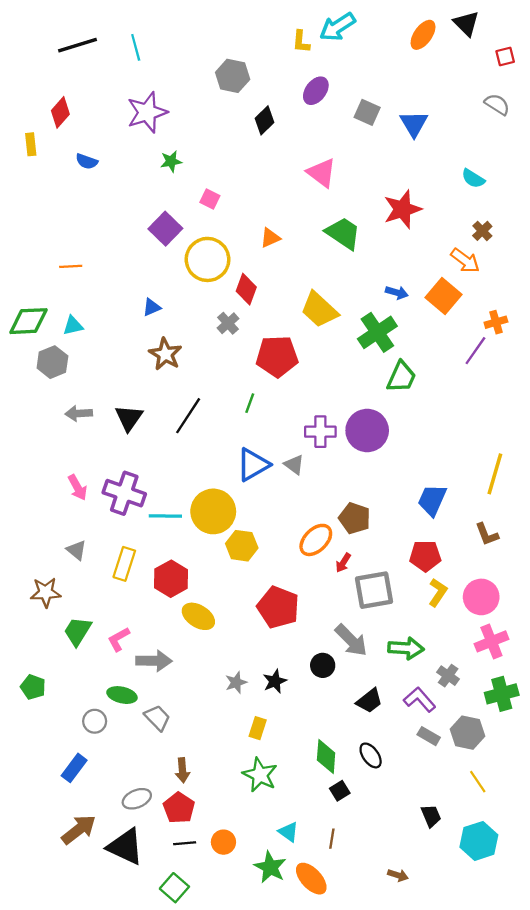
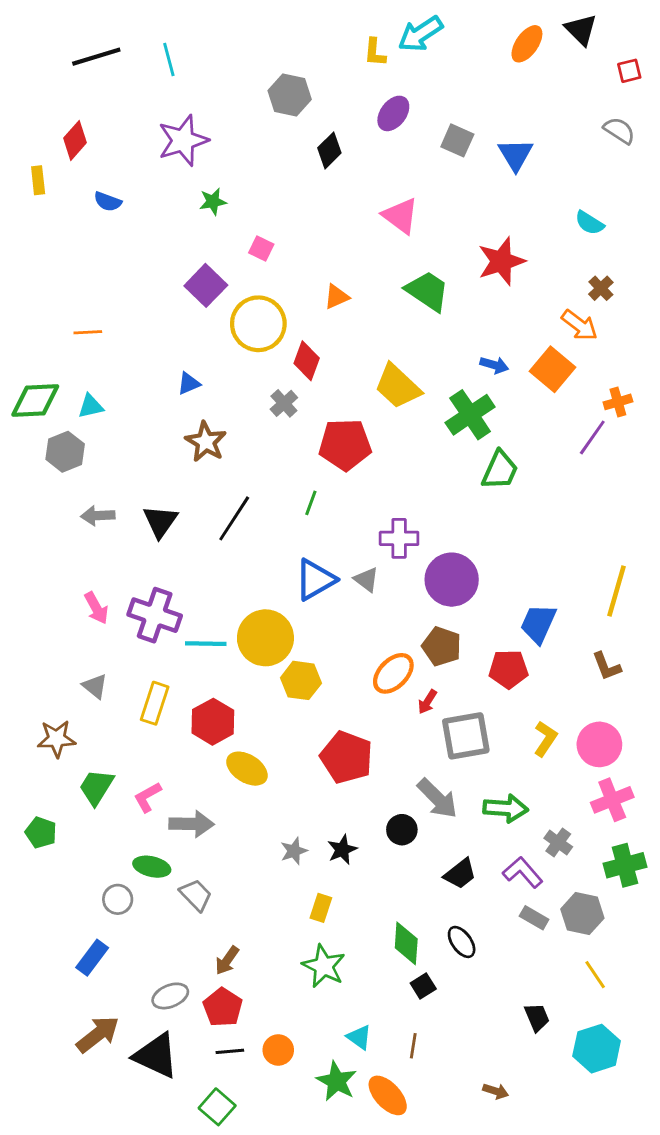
purple circle: (367, 430) -> (452, 580), moved
red pentagon: (425, 556) -> (508, 669), moved
green pentagon: (33, 687) -> (41, 833), moved
brown arrow: (182, 770) -> (227, 960), turned 40

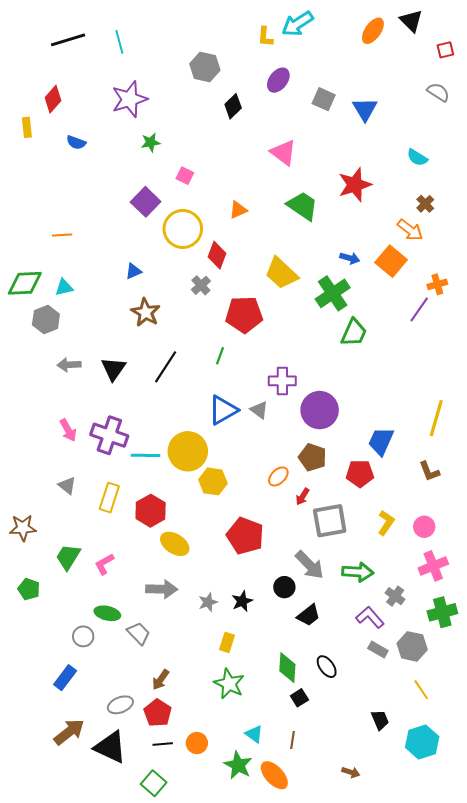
orange ellipse: (393, 673) -> (278, 476), size x0.7
brown star: (57, 739) -> (23, 528), moved
pink circle: (599, 744) -> (424, 527), size x0.7
gray arrow: (192, 824) -> (162, 589), moved
black trapezoid: (460, 874) -> (309, 615), moved

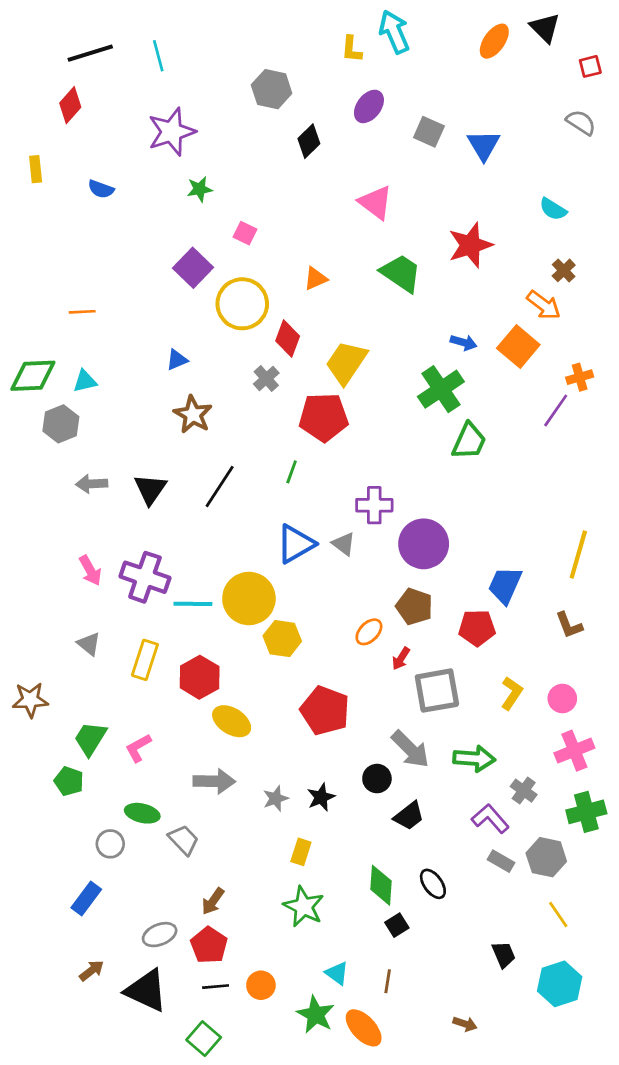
cyan arrow: (297, 24) -> (394, 32), turned 100
red diamond: (53, 99) -> (70, 105), moved
yellow trapezoid: (281, 273) -> (346, 362), moved, turned 81
green pentagon: (29, 589) -> (69, 781), moved
brown arrow: (69, 732) -> (92, 971), size x0.6

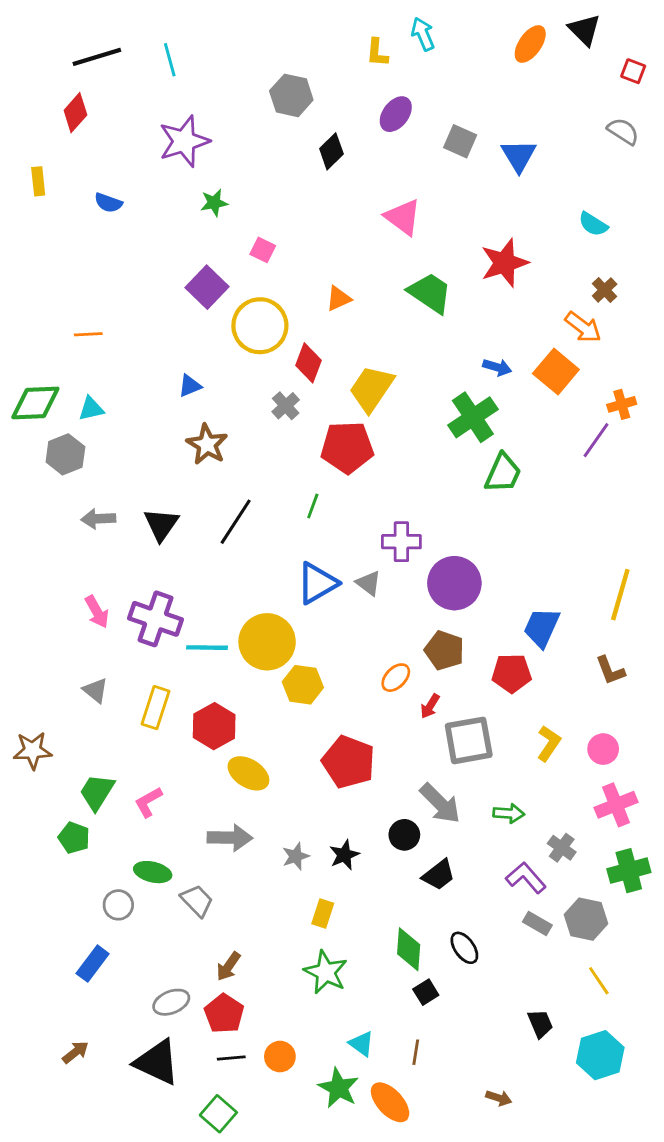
cyan arrow: (394, 32) -> (423, 34), size x0.7
red square: (590, 66) -> (633, 71), turned 35
green arrow: (474, 759) -> (509, 813), size x0.7
brown arrow: (92, 971) -> (75, 1052), moved

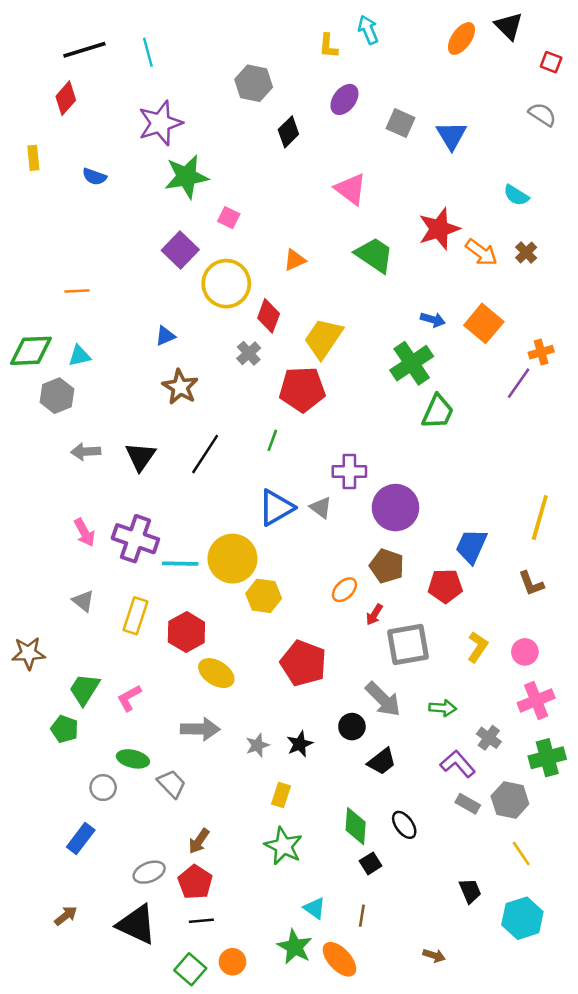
green star: (214, 203) -> (186, 177), size x1.8
orange arrow: (583, 327) -> (481, 252), moved
orange circle: (280, 1057) -> (232, 962), moved

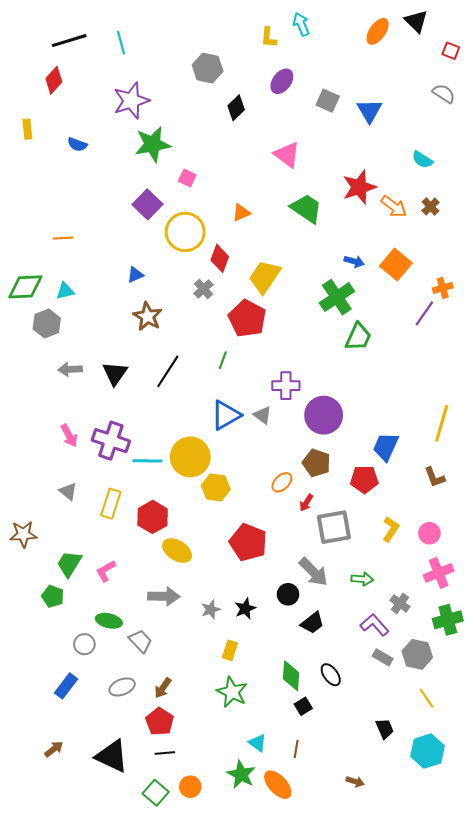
red pentagon: (302, 389) -> (247, 318), turned 30
gray ellipse: (149, 872) -> (122, 687), moved

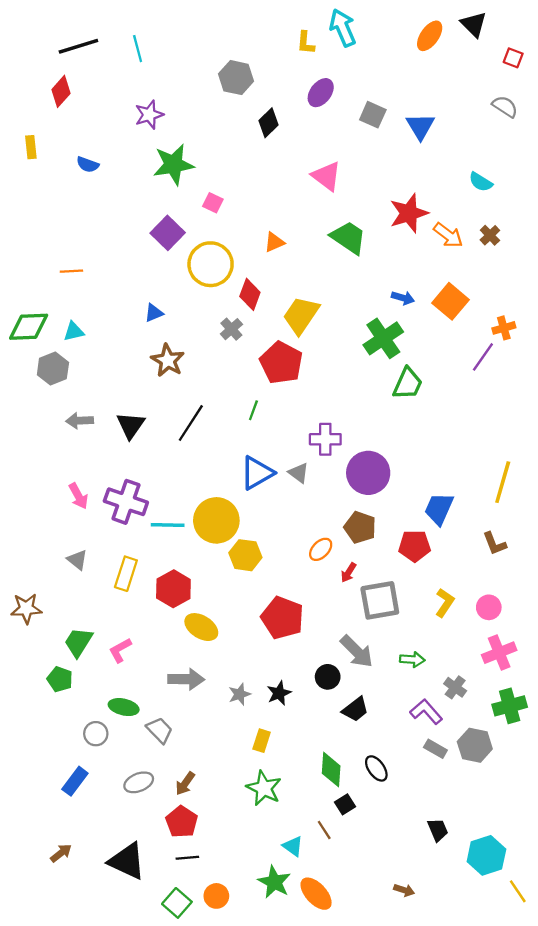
cyan arrow: (301, 24) -> (343, 28), size x1.4
purple star: (131, 101) -> (149, 115), size x0.7
yellow line: (426, 698) -> (518, 891), moved
brown line: (296, 749) -> (324, 830), moved, turned -42

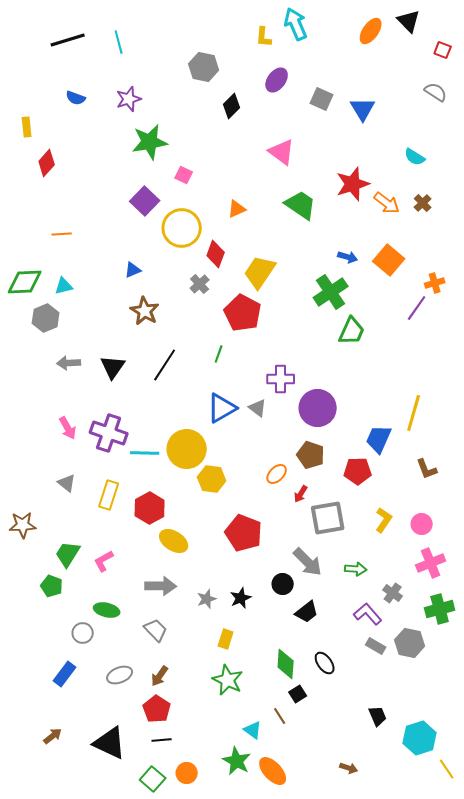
red diamond: (61, 91) -> (47, 163), moved
blue semicircle: (88, 165) -> (76, 98), moved
yellow line: (503, 482) -> (414, 413), moved
gray trapezoid: (160, 730) -> (156, 630), moved

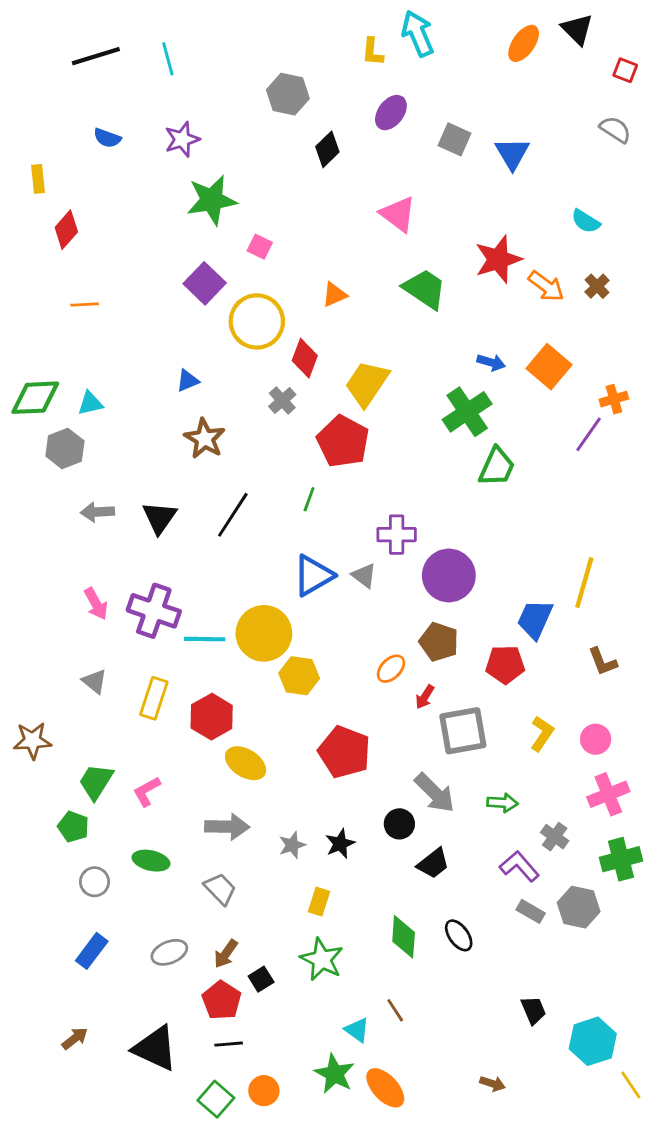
orange line: (62, 234) -> (85, 305), moved
gray circle: (83, 633) -> (95, 882), moved
black square: (298, 694) -> (261, 979), moved

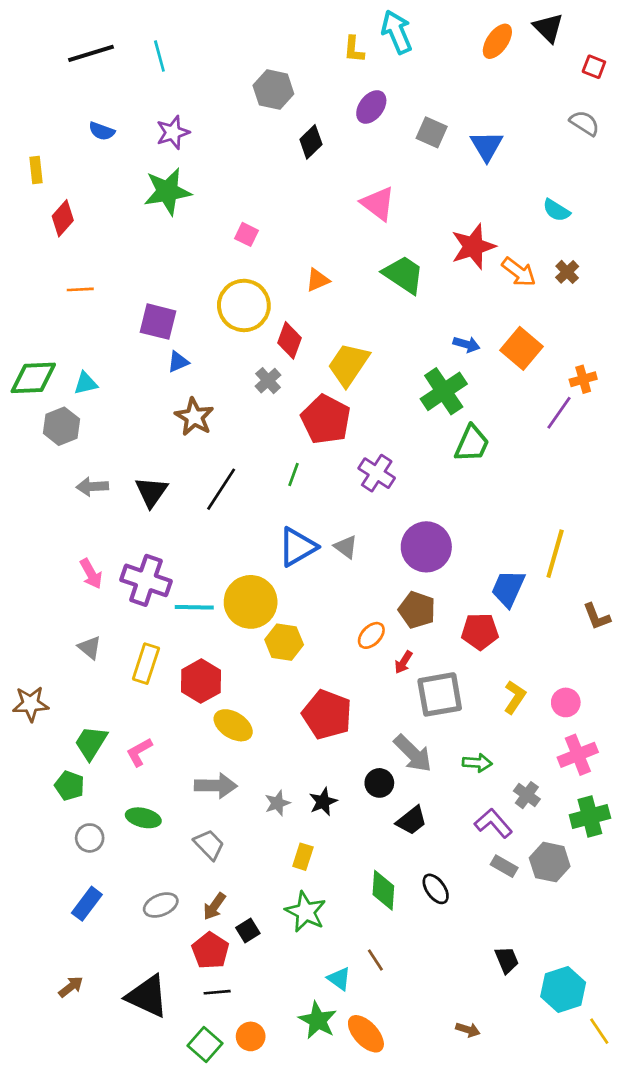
green star: (212, 200) -> (167, 191), moved
purple square: (205, 283) -> (158, 322), moved, turned -30
purple cross: (397, 535) -> (377, 473), moved, turned 33
brown L-shape: (603, 662) -> (597, 617), moved

